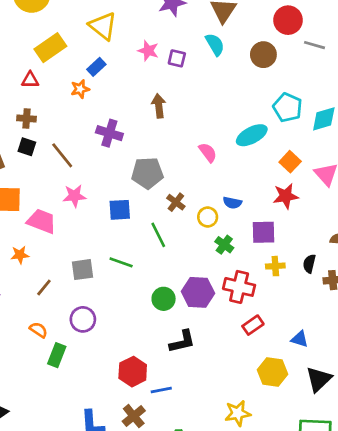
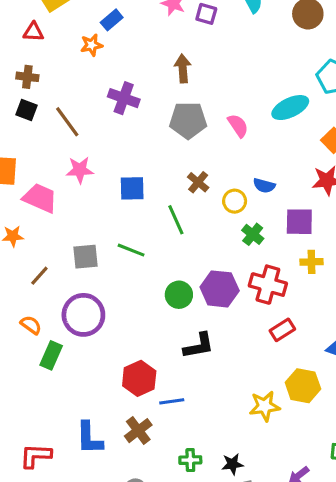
gray pentagon: (147, 173) -> (188, 120), moved
purple circle: (83, 319) -> (83, 315), size x1.4
yellow star: (238, 413) -> (265, 406), moved

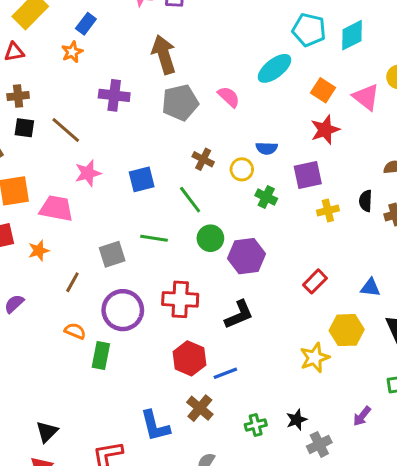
brown arrow: (183, 69) -> (164, 55), size x1.4
red cross: (268, 285) -> (180, 299), moved
green circle: (179, 295) -> (210, 238), moved

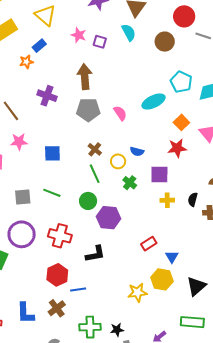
green line: (190, 200) -> (95, 174), moved
blue triangle: (370, 288) -> (172, 257), moved, turned 40
green cross: (256, 425) -> (90, 327), size x1.5

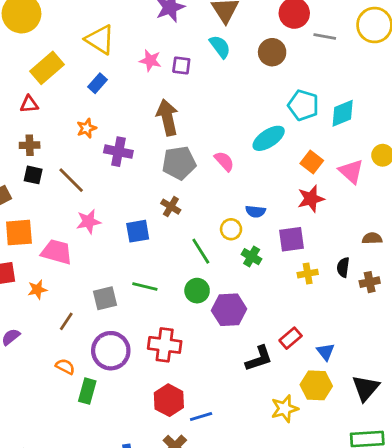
orange star: (26, 62) -> (87, 128), moved
brown cross: (95, 149) -> (171, 207), moved
black L-shape: (95, 254) -> (259, 359), moved

